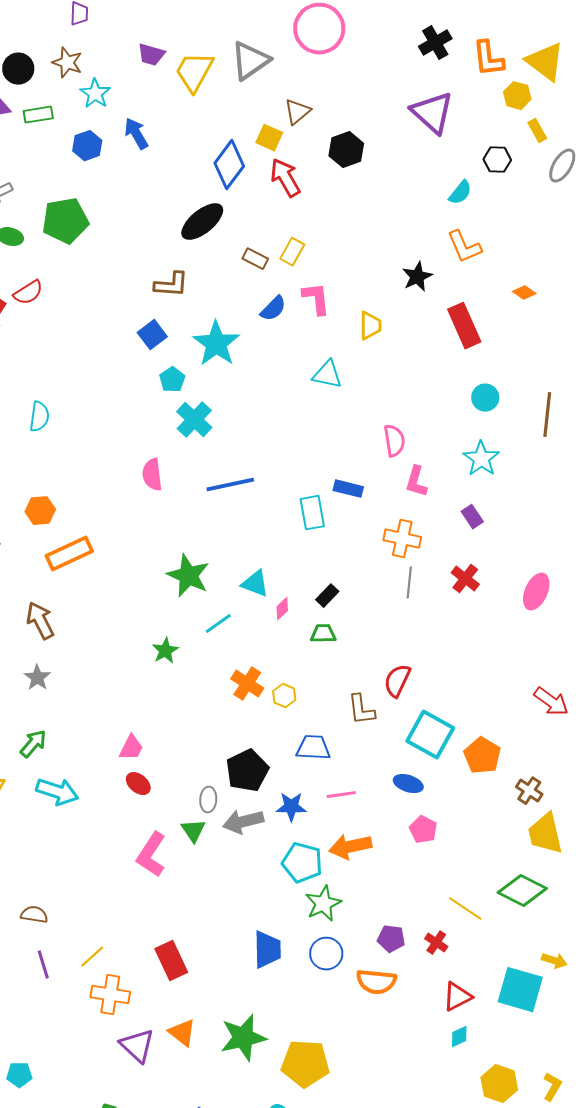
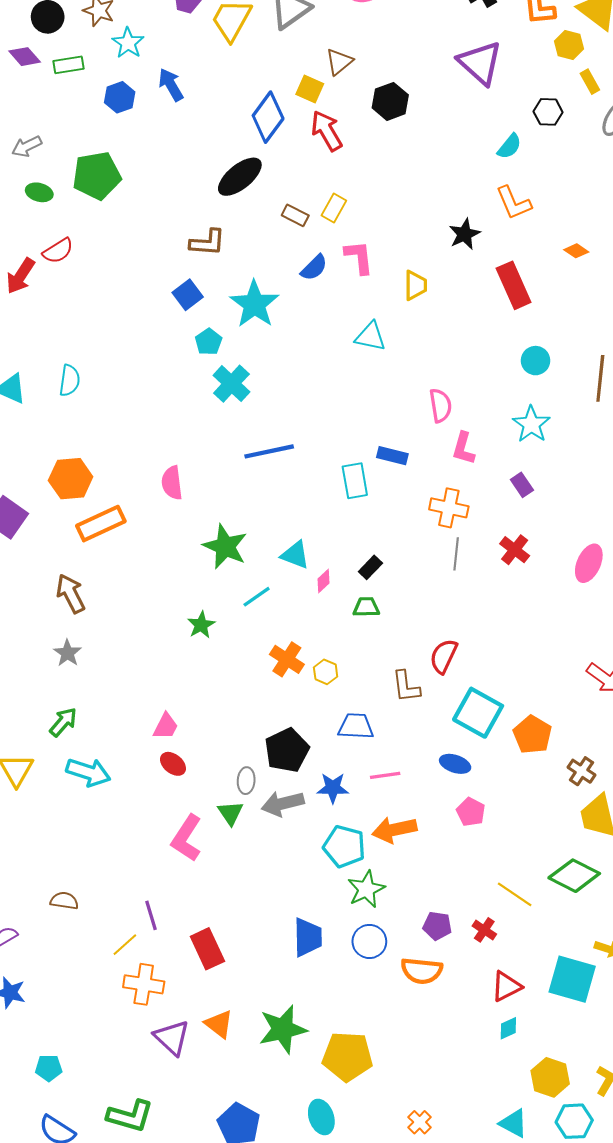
pink semicircle: (152, 475) -> (172, 483), moved
orange hexagon: (40, 511) -> (71, 479), size x1.4
purple line: (43, 965) -> (151, 915), moved

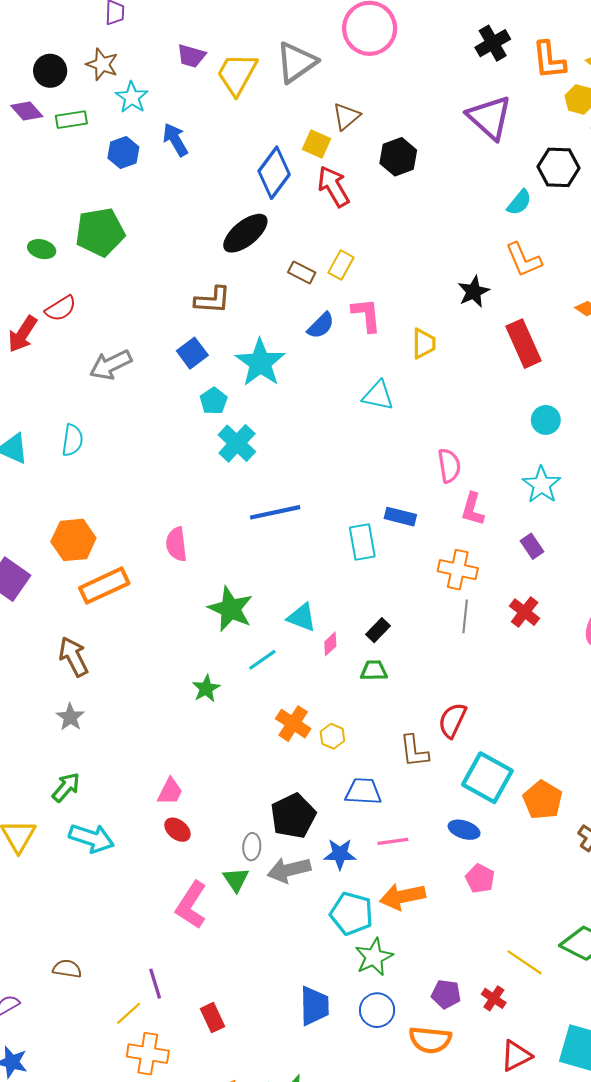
black hexagon: (548, 112) -> (559, 167), size x1.4
gray arrow: (27, 146) -> (111, 365), moved, size x1.4
red rectangle: (207, 949) -> (213, 1018), size x0.7

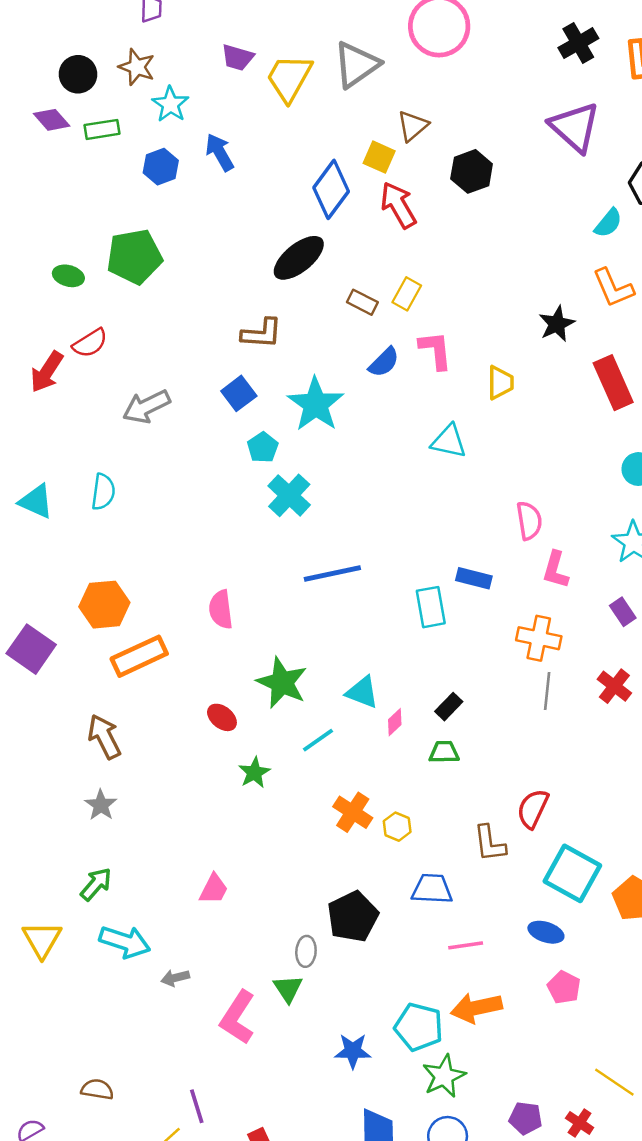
red ellipse: (177, 830) -> (222, 717), moved
blue star: (340, 854) -> (353, 1051), moved
gray arrow: (289, 870) -> (175, 978), moved, size x0.6

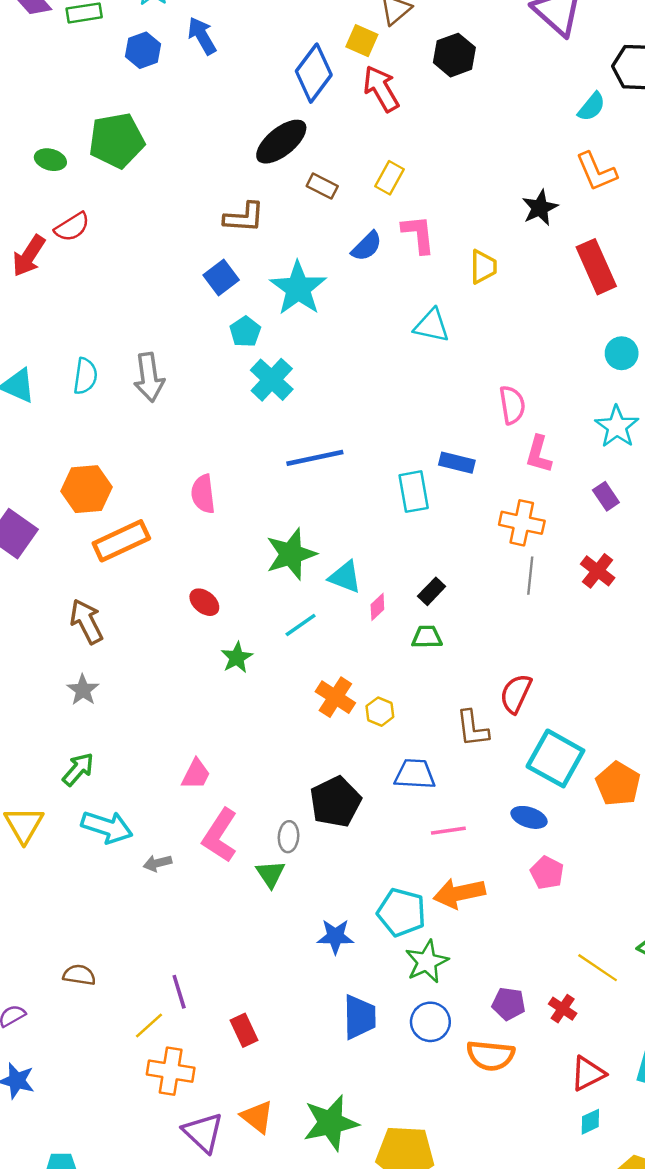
brown rectangle: (362, 302) -> (322, 186), moved
gray arrow: (146, 407) -> (149, 377), moved, turned -72
green star: (282, 683) -> (291, 554), moved, turned 30
pink L-shape: (238, 1017) -> (220, 835), moved

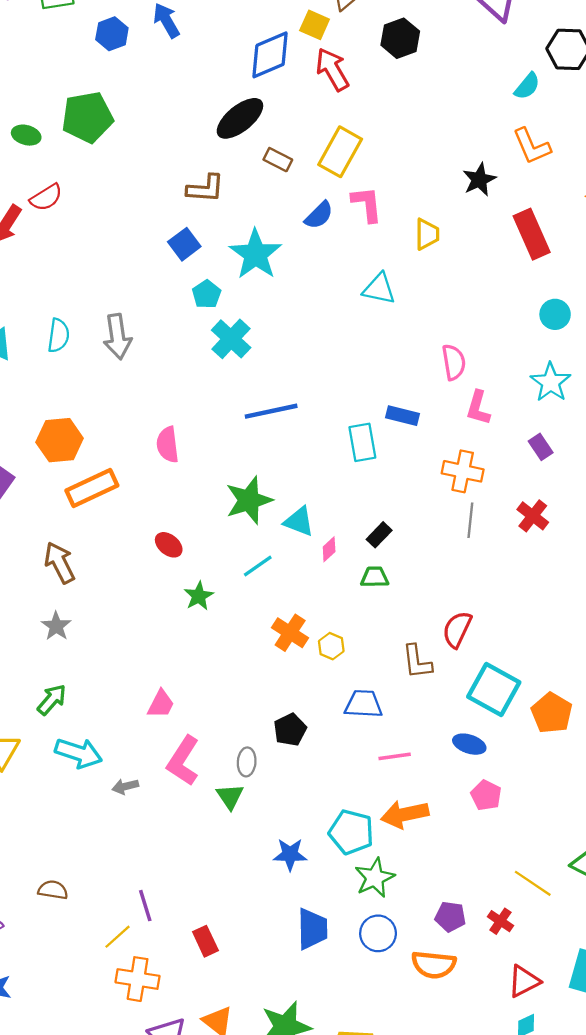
blue diamond: (314, 73) -> (270, 55), turned 30
yellow rectangle: (390, 178) -> (340, 152), size x1.6
black pentagon: (335, 802) -> (290, 730), size x0.7

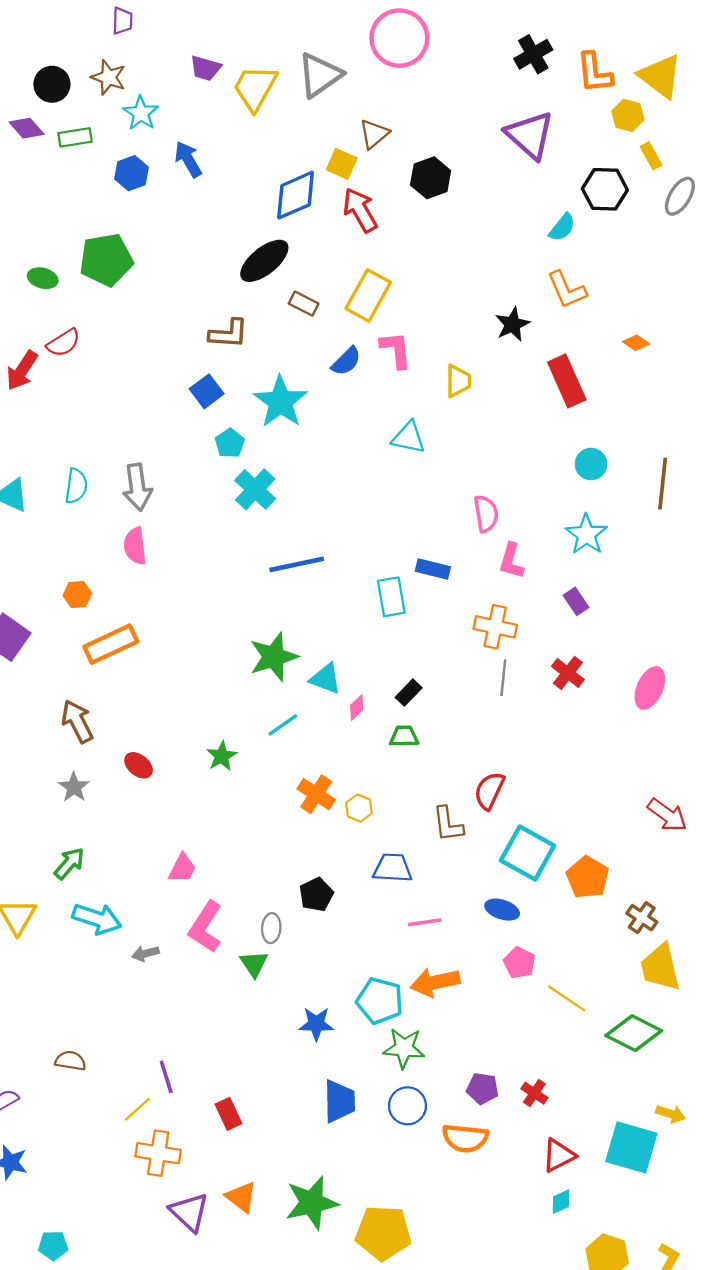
orange hexagon: (60, 440) -> (77, 594), size x0.6
pink semicircle: (168, 445) -> (135, 546), moved
red ellipse: (169, 545) -> (139, 765), moved
green star: (375, 878) -> (404, 1048), turned 30
yellow line: (533, 883) -> (567, 998), moved

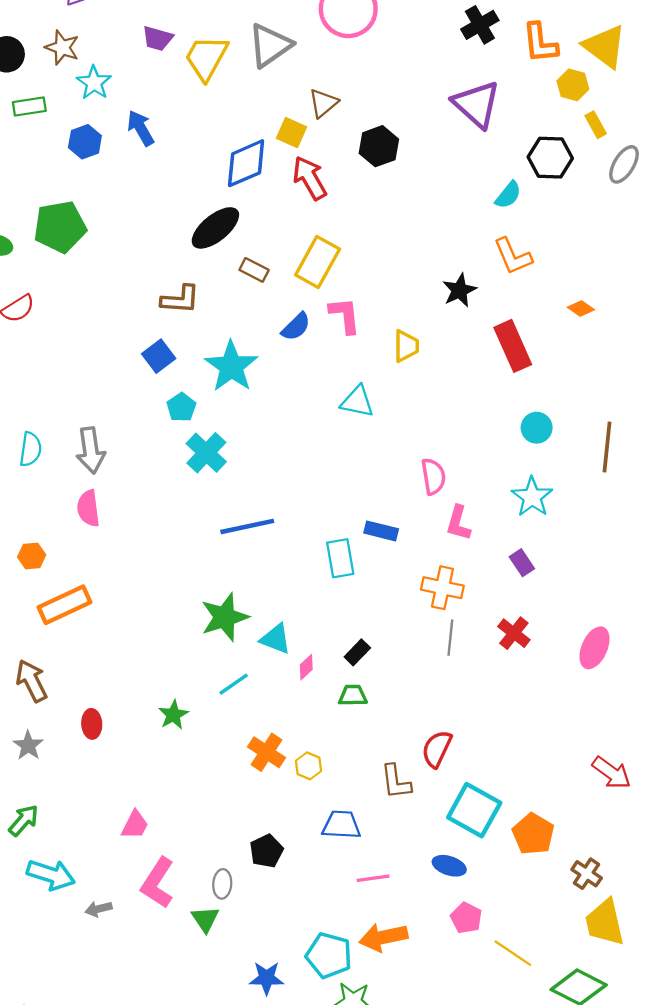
red ellipse: (139, 765) -> (92, 724), turned 48

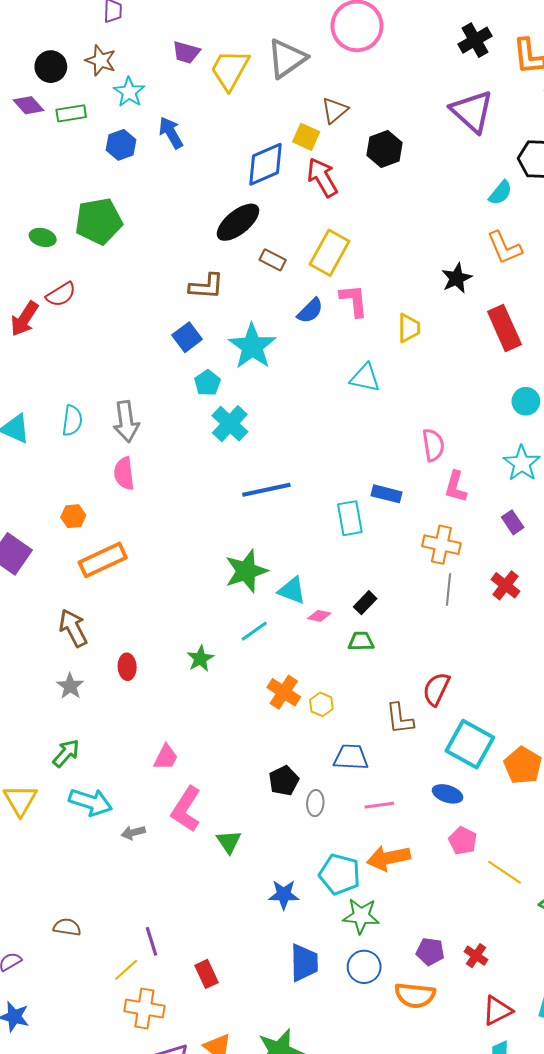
pink diamond: (306, 667) -> (319, 616), turned 55
gray ellipse: (222, 884) -> (315, 803), moved

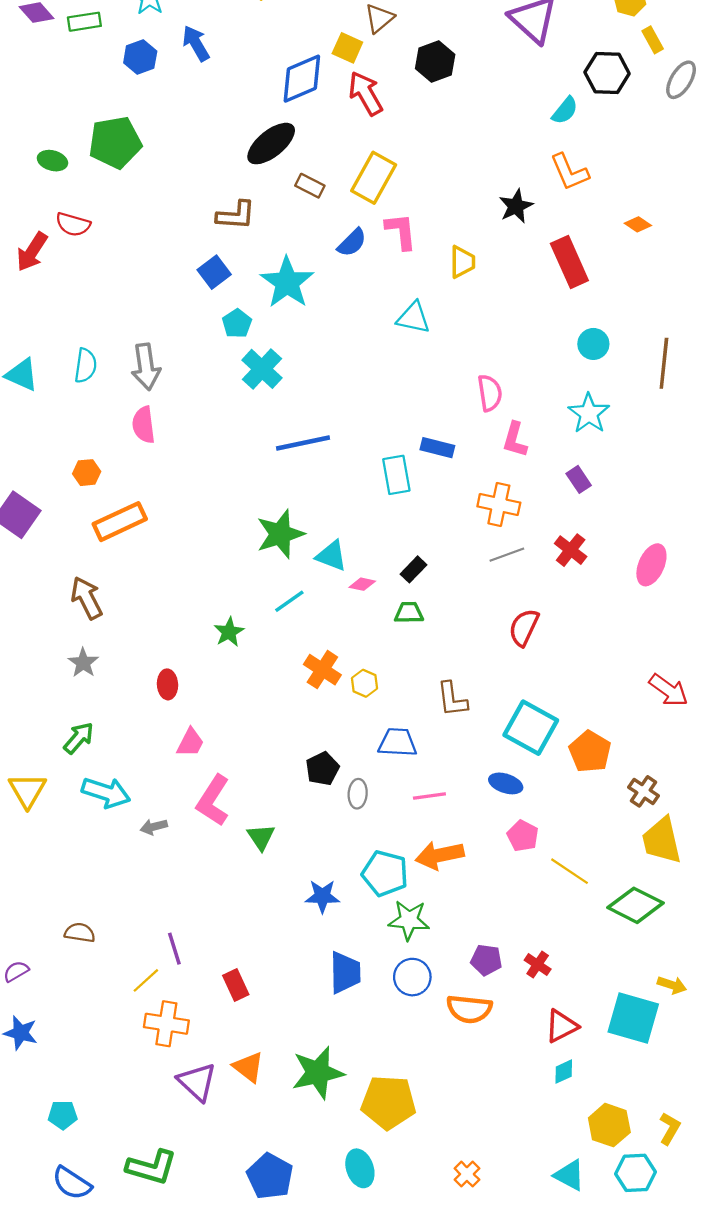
red semicircle: (61, 294) -> (73, 224), turned 48
gray line: (449, 589) -> (507, 555), turned 64
red ellipse: (127, 667) -> (167, 684), moved
red semicircle: (436, 689) -> (524, 627), moved

